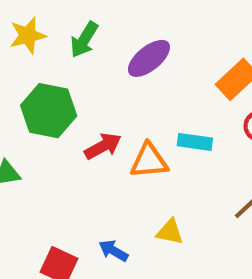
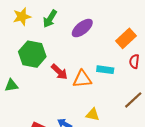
red arrow: (103, 146) -> (59, 72), turned 72

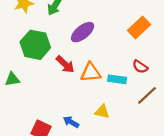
purple ellipse: (82, 28) -> (83, 32), moved
red semicircle: (134, 61) -> (140, 67), moved, turned -64
cyan rectangle: (105, 70) -> (117, 79), moved

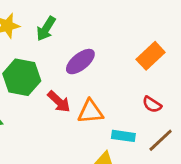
cyan rectangle: (117, 79) -> (123, 136), moved

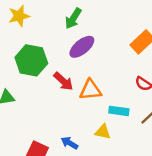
green arrow: (46, 29) -> (73, 18), moved

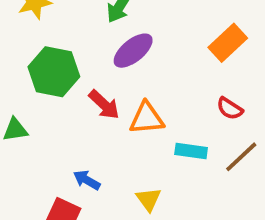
yellow triangle: (103, 132) -> (149, 199), moved, turned 42
blue arrow: (70, 143) -> (87, 180), moved

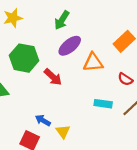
orange triangle: (147, 118) -> (93, 62), moved
yellow triangle: (149, 199) -> (63, 132), moved

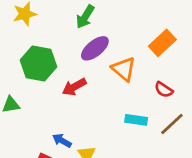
orange triangle: (93, 62) -> (124, 69), turned 45
red arrow: (53, 77) -> (74, 87), turned 108

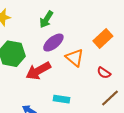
red arrow: (74, 87) -> (38, 71), size x1.4
cyan rectangle: (136, 120) -> (61, 99), moved

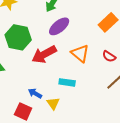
orange triangle: (75, 58) -> (80, 53), moved

